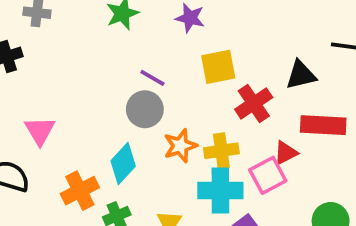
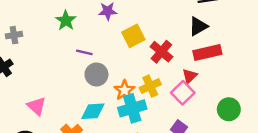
black triangle: (301, 75) -> (198, 26), moved
purple line: (152, 78) -> (84, 52), moved
cyan diamond: (123, 164) -> (93, 111), turned 60
cyan cross: (220, 190) -> (132, 108), moved

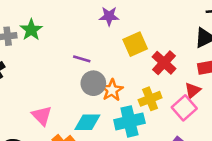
green star: (66, 20) -> (31, 30), moved
orange star: (124, 90) -> (112, 90), moved
pink triangle: (37, 106) -> (42, 116), moved

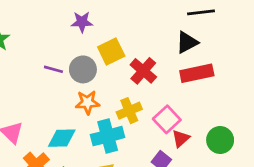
gray circle: (93, 83) -> (83, 69), moved
orange star: (112, 90) -> (87, 102), turned 30
red triangle: (193, 90) -> (181, 138), moved

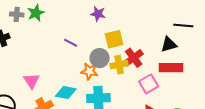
gray circle: (83, 69) -> (100, 58), moved
yellow cross: (129, 111) -> (119, 65), moved
pink square: (167, 119) -> (149, 84), moved

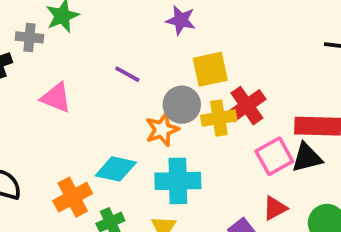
gray cross: (17, 14) -> (30, 37), moved
black triangle: (169, 44) -> (307, 158), moved
orange star: (89, 71) -> (162, 129), turned -30
pink triangle: (32, 81) -> (56, 98), moved, turned -36

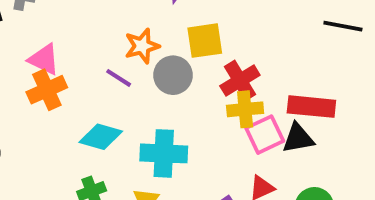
purple line: (127, 74) -> (119, 78), moved
yellow cross: (219, 118) -> (245, 109), moved
orange star: (162, 129) -> (142, 46), moved
orange cross: (73, 197) -> (47, 90), moved

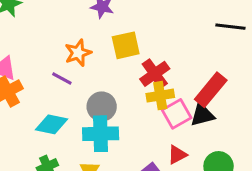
gray circle: (173, 75) -> (102, 107), moved
red rectangle: (311, 107) -> (211, 90), turned -52

